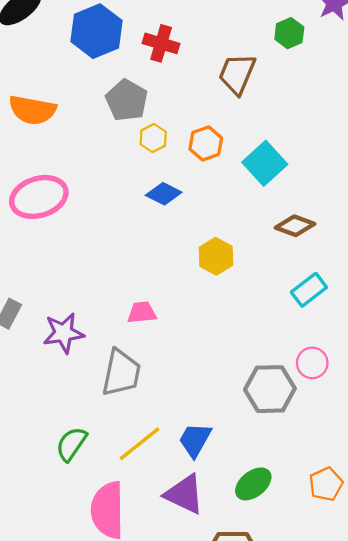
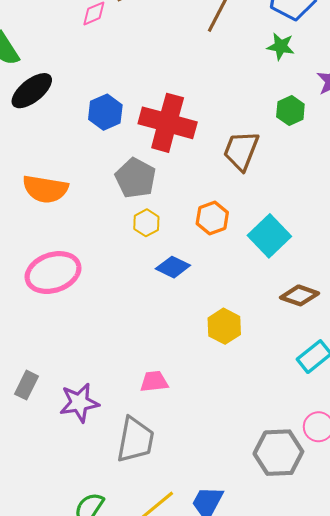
blue hexagon: (97, 31) -> (105, 112), size x0.7
red cross: (161, 43) -> (168, 123), size x1.6
yellow hexagon: (153, 138) -> (146, 223), moved

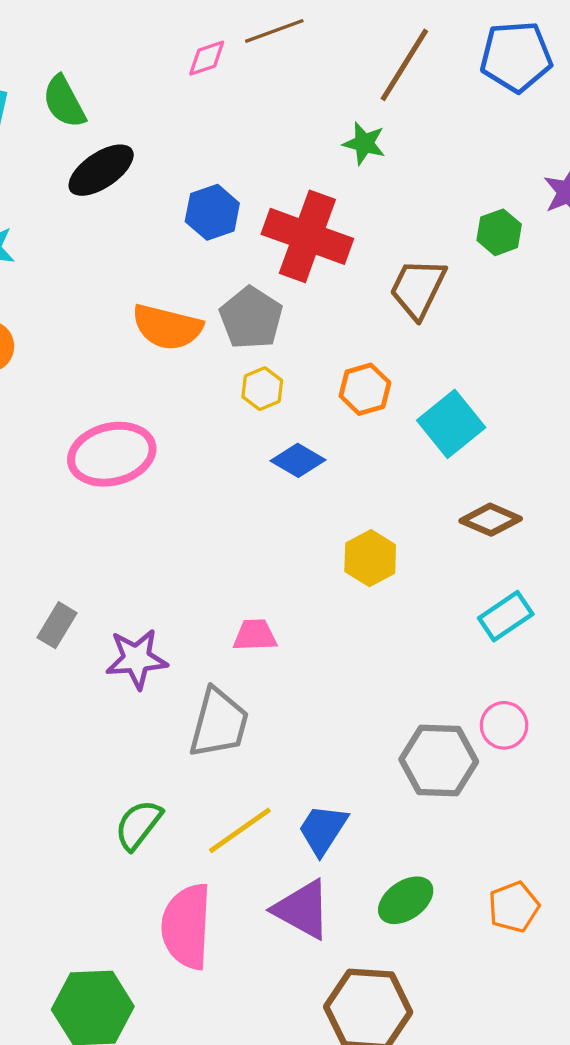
green star: (281, 46) -> (364, 143), moved
orange semicircle: (45, 189) -> (167, 327), moved

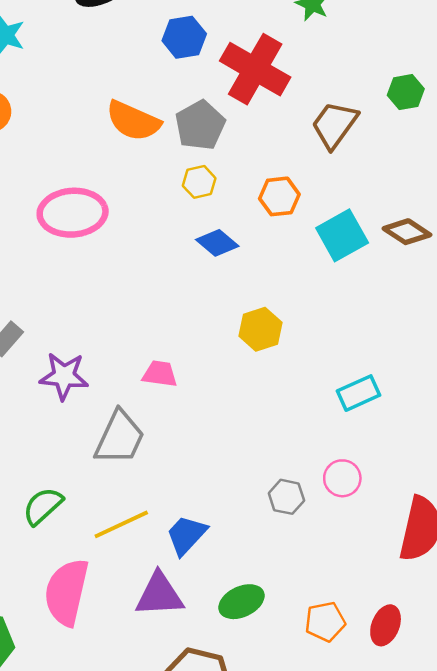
brown diamond: (491, 520) -> (407, 232), moved
gray hexagon: (439, 760) -> (286, 497), size x0.6
purple triangle: (302, 909) -> (159, 595), turned -42

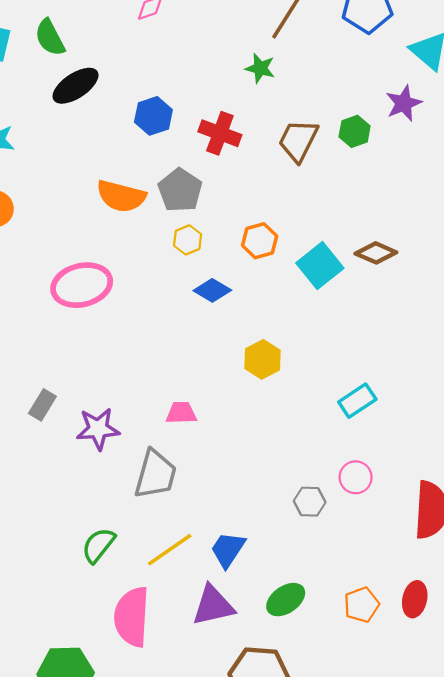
red cross: (255, 69) -> (220, 133), size x0.7
brown trapezoid: (335, 125) -> (298, 141), moved

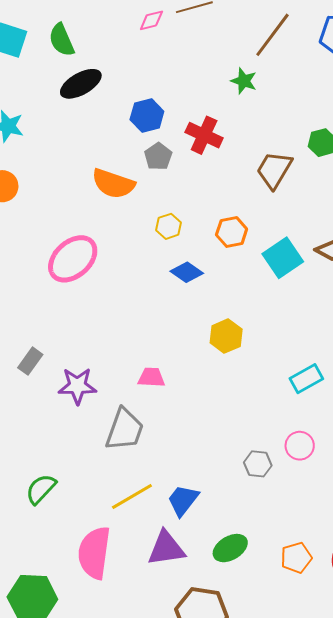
brown trapezoid: (298, 141) -> (274, 170), moved
gray pentagon: (180, 190) -> (158, 156), moved, size x0.7
pink ellipse: (82, 285) -> (73, 259), turned -33
green semicircle: (98, 545) -> (41, 489), moved

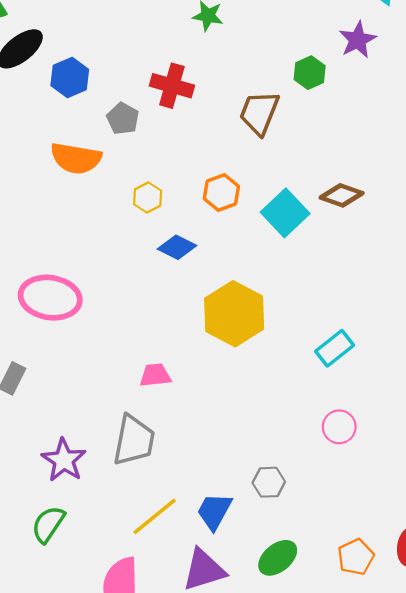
blue hexagon: (147, 115) -> (70, 77), moved
pink ellipse: (73, 259) -> (50, 298), moved, turned 60
yellow hexagon: (226, 336) -> (234, 314), size x1.6
purple star: (77, 386) -> (64, 460), moved, turned -30
gray hexagon: (258, 464) -> (269, 482), moved

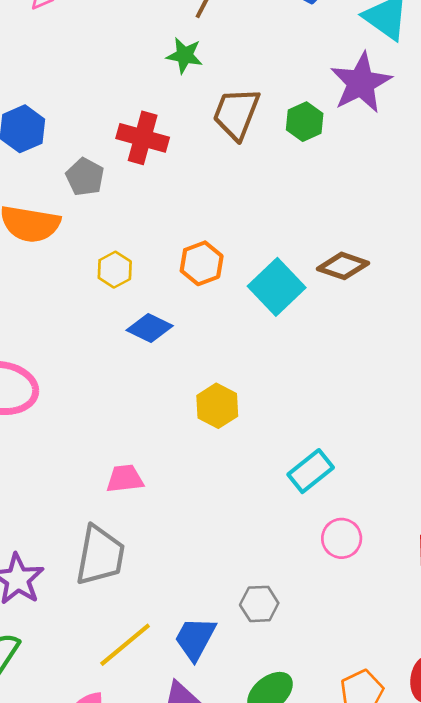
purple star: (358, 40) -> (361, 83), size x1.4
brown trapezoid: (259, 113) -> (236, 114), moved
yellow hexagon: (234, 314) -> (217, 406), size x0.6
cyan rectangle: (335, 348) -> (311, 471), moved

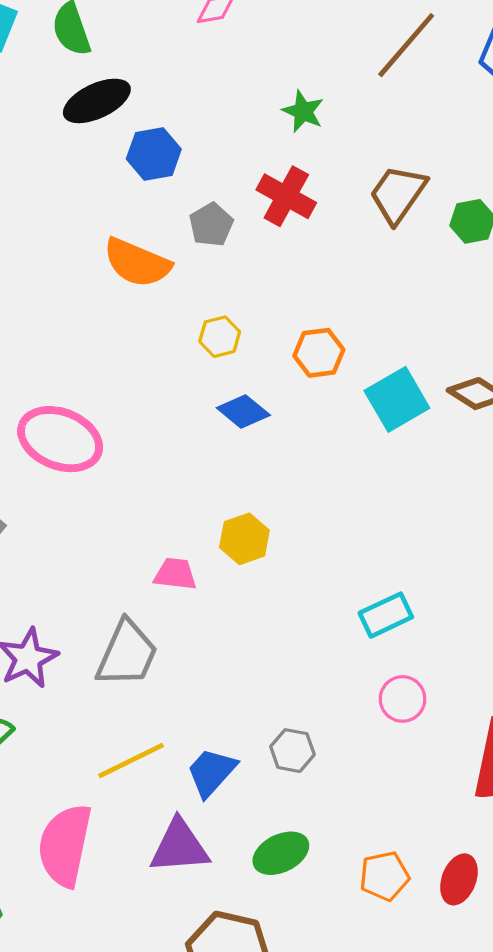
green star: (185, 55) -> (303, 111), moved
yellow hexagon: (217, 406) -> (244, 539), moved

